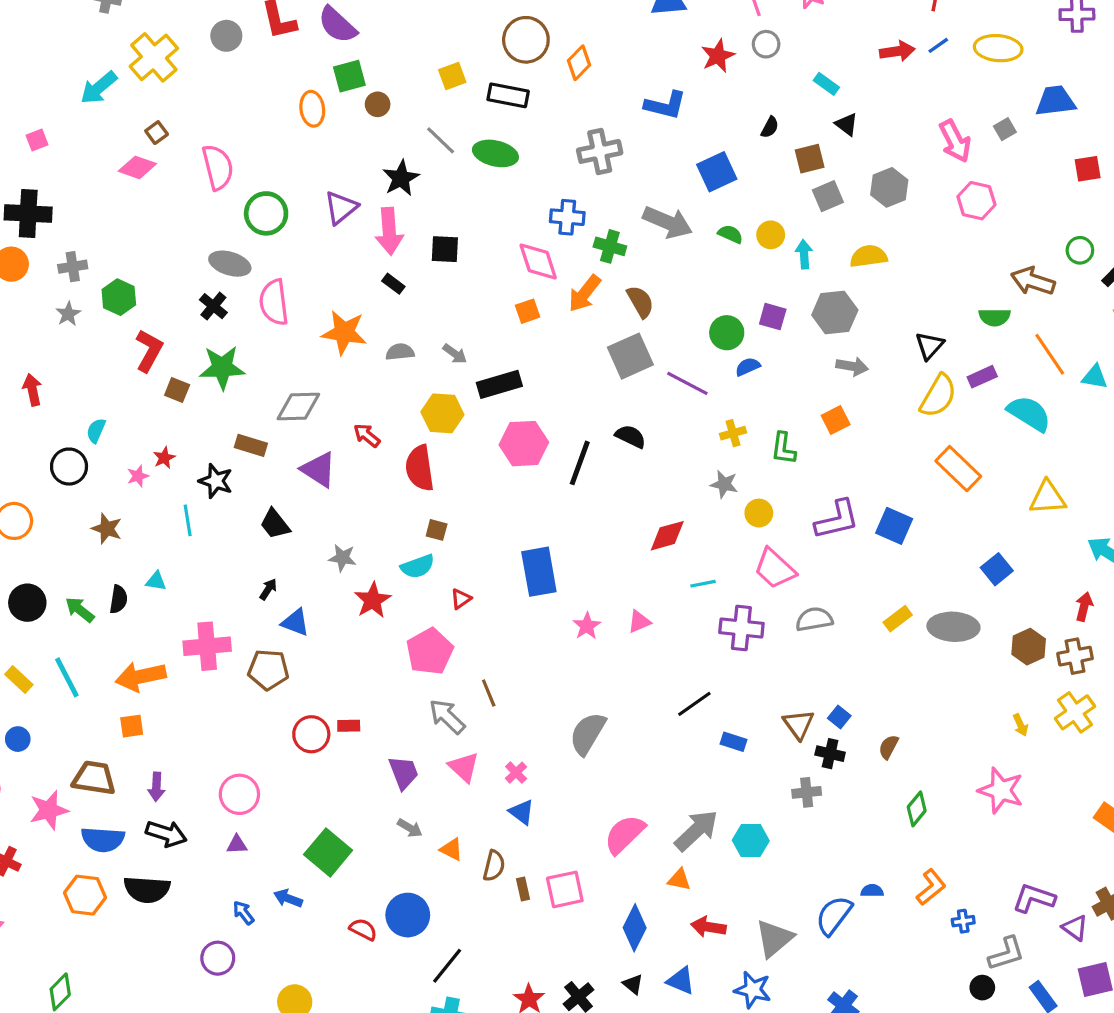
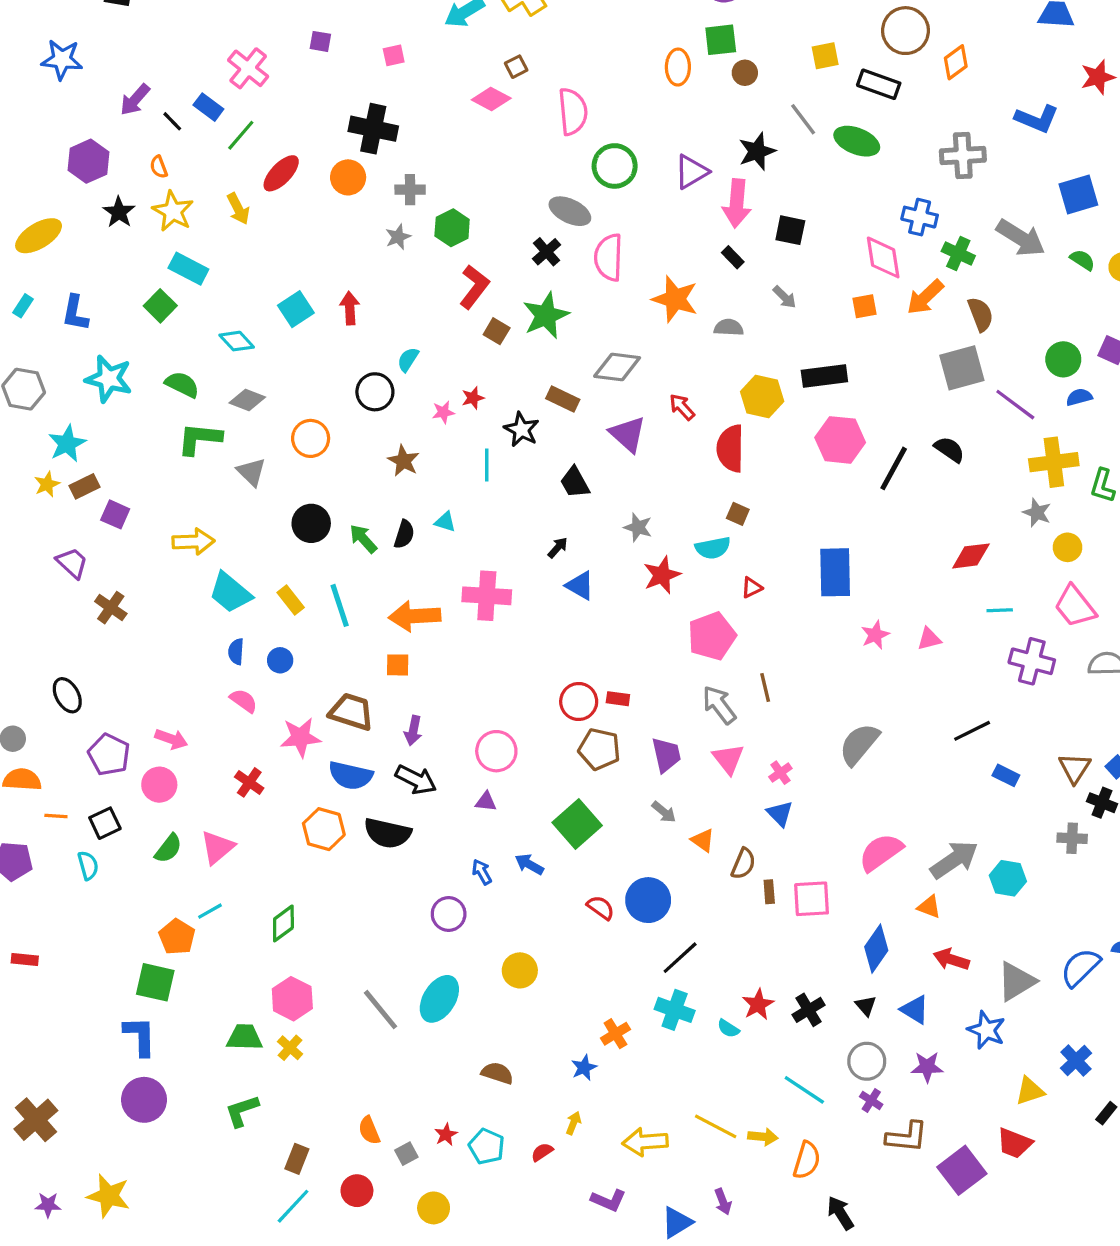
gray arrow: (455, 354) -> (785, 297), moved
green star: (222, 368) -> (546, 315), turned -30
yellow cross: (733, 433) -> (1054, 462), size x1.8
brown pentagon: (268, 670) -> (599, 749), moved

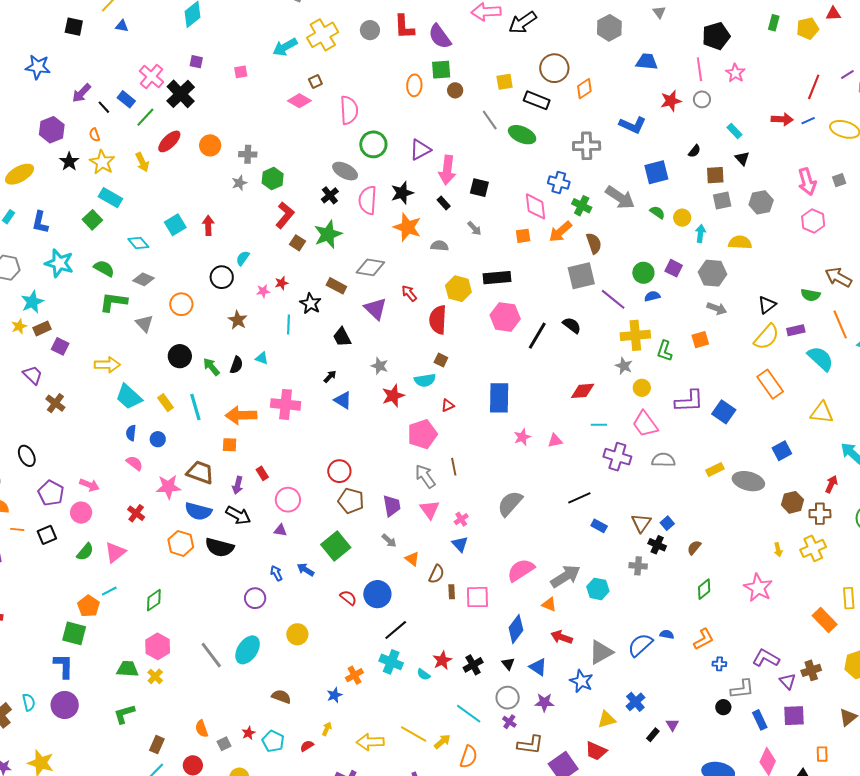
black cross: (373, 129) -> (181, 94), moved, turned 32
black star: (757, 151) -> (402, 193), moved
red rectangle: (618, 699) -> (262, 473), moved, turned 48
cyan semicircle: (88, 865) -> (29, 702), moved
yellow arrow: (763, 1137) -> (442, 741), turned -48

